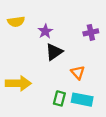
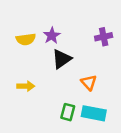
yellow semicircle: (16, 22) -> (26, 39), moved
yellow arrow: (18, 83) -> (26, 86), moved, size x0.6

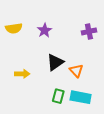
yellow semicircle: (26, 39) -> (14, 28), moved
black triangle: (62, 59) -> (55, 62), moved

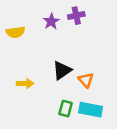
purple star: (44, 30) -> (51, 21), moved
purple cross: (89, 31) -> (76, 16), moved

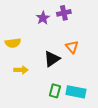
yellow semicircle: (15, 32) -> (13, 43), moved
orange triangle: (86, 80) -> (72, 47), moved

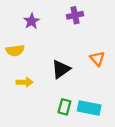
purple star: (43, 18) -> (32, 21), moved
orange triangle: (72, 47) -> (97, 59), moved

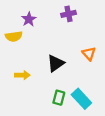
yellow semicircle: (15, 50) -> (14, 36), moved
cyan rectangle: (89, 108) -> (81, 99), turned 36

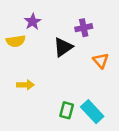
purple cross: (69, 14) -> (84, 28), moved
black triangle: (56, 63) -> (63, 47), moved

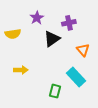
purple star: (33, 22) -> (37, 18), moved
cyan rectangle: (92, 112) -> (76, 77), moved

